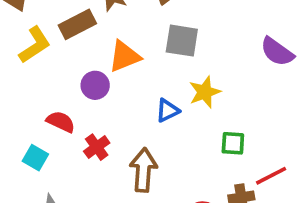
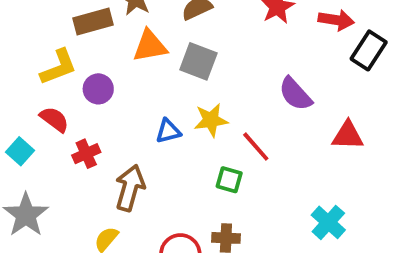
yellow L-shape: (35, 45) -> (59, 67), moved
orange triangle: (124, 56) -> (150, 46), moved
red line: (271, 176) -> (256, 147), moved, turned 64

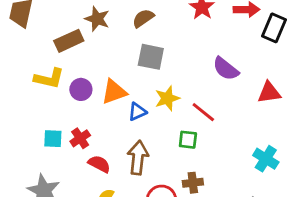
orange triangle: (150, 46) -> (114, 92), moved
yellow L-shape: (59, 67) -> (49, 78), turned 44
red semicircle: (54, 119) -> (99, 164), moved
cyan square: (20, 151) -> (53, 139), moved, turned -30
brown arrow: (130, 188) -> (138, 158), moved

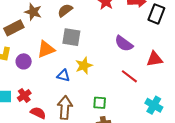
orange triangle: (114, 92) -> (46, 49), moved
blue triangle: (137, 112) -> (63, 76), turned 40
red line: (203, 112) -> (129, 76), moved
green square: (188, 140) -> (100, 103), moved

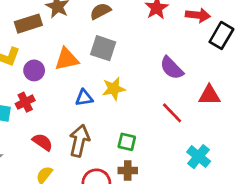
blue triangle: (63, 76) -> (84, 98), turned -32
red cross: (24, 95) -> (25, 102), moved

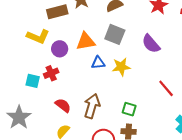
purple semicircle: (172, 68) -> (151, 44), moved
blue triangle: (84, 98) -> (98, 63), moved

